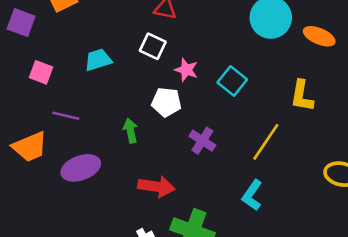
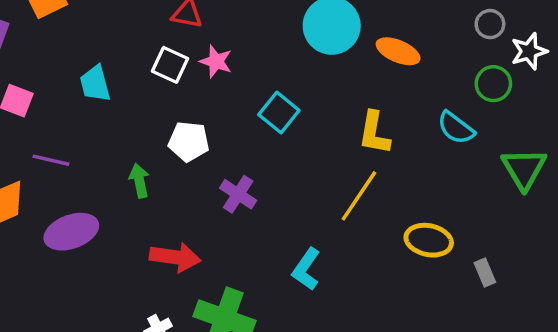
cyan trapezoid: (98, 60) -> (95, 84), turned -88
pink star: (186, 70) -> (216, 61), moved
yellow line: (266, 142) -> (359, 196), moved

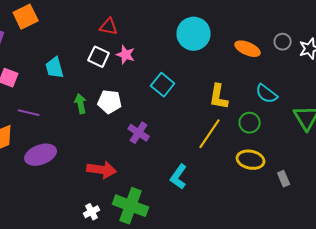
gray circle: (490, 24) -> (283, 42), moved
orange ellipse: (398, 51) -> (248, 49), moved
green circle: (493, 84) -> (250, 123), moved
green arrow: (139, 181) -> (81, 104), moved

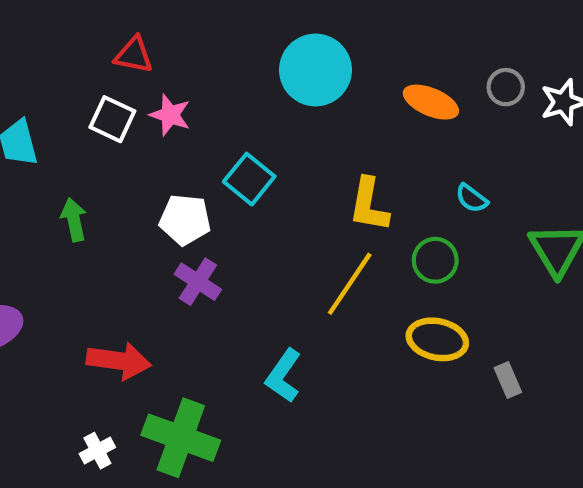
cyan semicircle: (267, 94) -> (472, 198), size x0.7
white pentagon: (110, 102) -> (185, 220), moved

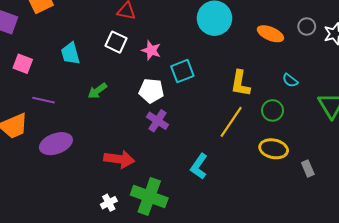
pink star: (170, 115) -> (151, 50), moved
cyan square: (249, 179) -> (182, 71), turned 30
green arrow: (74, 220) -> (97, 91), turned -114

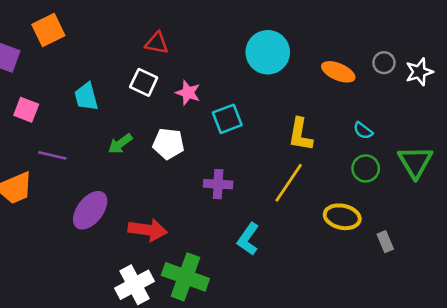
white pentagon: (151, 91) -> (168, 144), moved
green circle: (273, 110) -> (366, 168), moved
purple cross: (157, 121) -> (218, 184), moved, turned -30
purple ellipse: (56, 144) -> (90, 210), moved, turned -32
white cross: (109, 203) -> (135, 285), size x1.8

